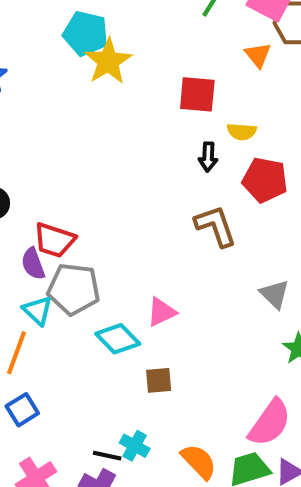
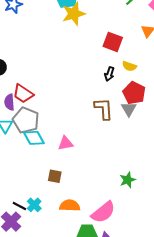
gray triangle: (275, 294) -> (129, 109), moved
cyan diamond: (118, 339) -> (34, 138), moved
orange semicircle: (199, 462) -> (70, 206), moved, turned -60

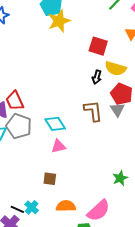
yellow semicircle: (129, 66) -> (116, 68), size x1.5
red trapezoid: (23, 94) -> (15, 101), turned 35
cyan diamond: (34, 138) -> (55, 124), moved

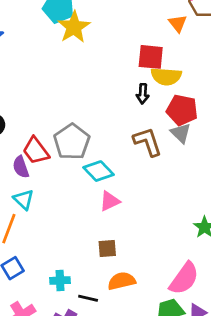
red square: (98, 46) -> (151, 57), moved
gray pentagon: (19, 126) -> (72, 142), moved, turned 30
orange semicircle: (66, 206) -> (122, 281), moved
cyan cross: (32, 207) -> (60, 280), moved, turned -32
black line: (17, 209) -> (88, 298), moved

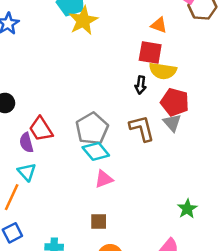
orange triangle: (178, 23) -> (159, 25), moved, turned -36
gray pentagon: (72, 142) -> (92, 129), moved

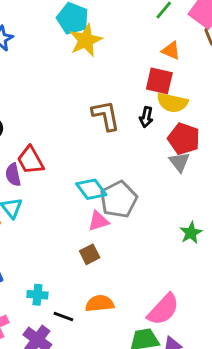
brown L-shape: (142, 128) -> (106, 115), moved
gray pentagon: (92, 129) -> (119, 199), moved
green star: (187, 209) -> (191, 233), moved
brown square: (99, 221) -> (90, 254), moved, turned -30

